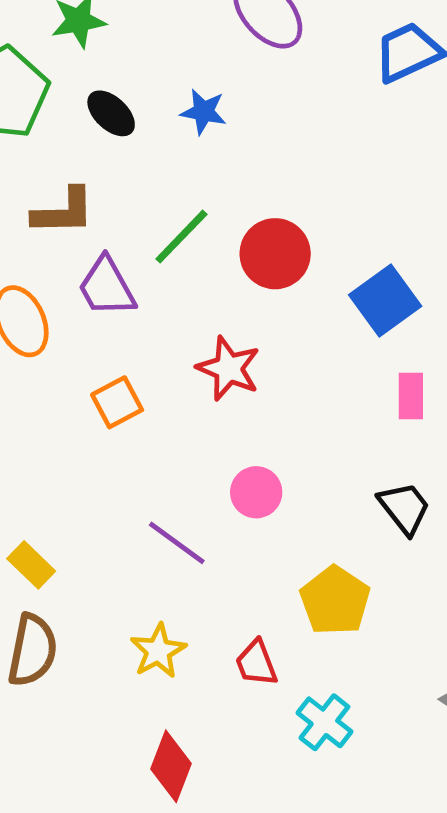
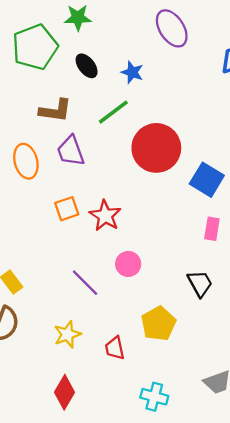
green line: (181, 237) -> (113, 112), moved
red circle: (275, 254) -> (156, 148), size x1.4
blue square: (385, 301) -> (207, 180), turned -32
red star: (229, 368) -> (105, 216), moved
cyan cross: (324, 722) -> (154, 397), moved, turned -32

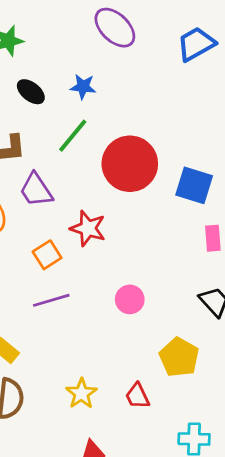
red star: (105, 216) -> (88, 228), moved
purple line: (85, 283) -> (51, 300), moved, turned -48

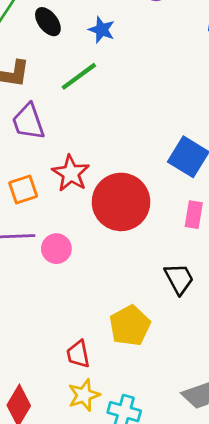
red circle: (130, 164) -> (121, 202), moved
pink circle: (130, 299) -> (56, 249), moved
yellow star: (81, 393) -> (84, 395), moved

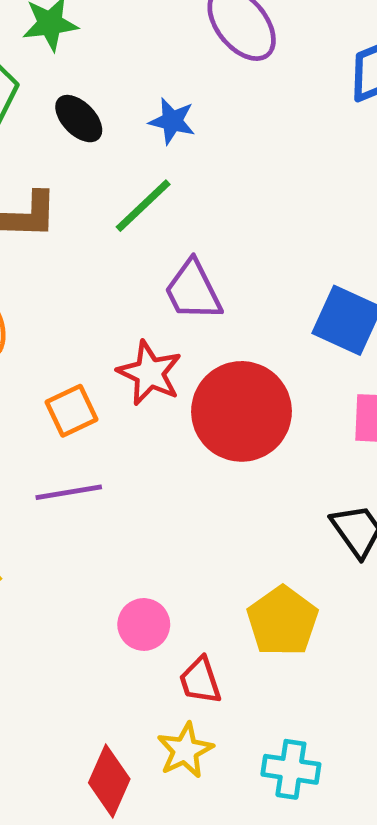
purple trapezoid: (28, 122) -> (193, 291), moved
pink circle: (56, 249) -> (144, 624), moved
yellow star: (84, 395) -> (185, 750), moved

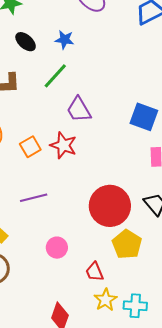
orange square: (72, 411) -> (30, 147), moved
red circle: (241, 411) -> (110, 206), moved
pink circle: (144, 624) -> (57, 248), moved
yellow star: (185, 750) -> (106, 300), moved

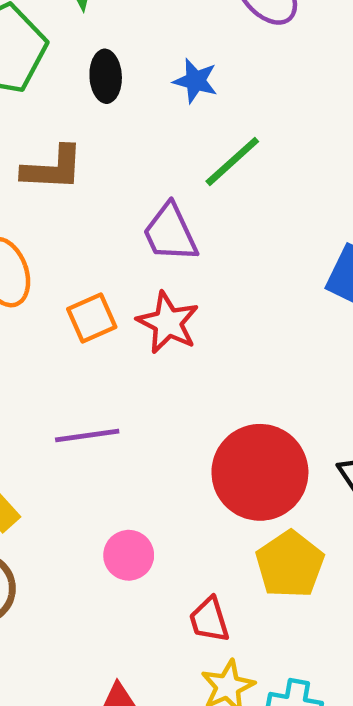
black ellipse: (26, 42) -> (106, 76), turned 40
green line: (55, 76) -> (232, 161), moved
purple trapezoid: (79, 110) -> (170, 233), moved

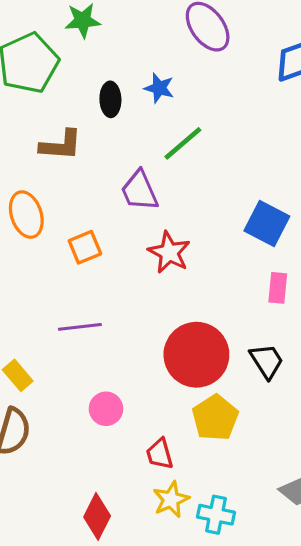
black ellipse: (106, 76) -> (110, 99), moved
red star: (168, 323) -> (169, 252), moved

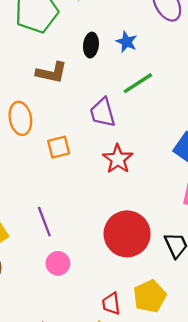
purple line: (80, 327) -> (44, 222), moved, turned 68
yellow pentagon: (215, 418) -> (150, 296), moved
red trapezoid: (160, 454) -> (111, 304), moved

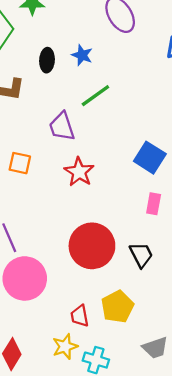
orange square: (59, 147) -> (20, 163), turned 30
pink circle: (58, 263) -> (25, 278), size x1.8

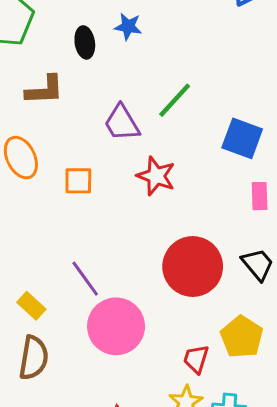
green line: (95, 96) -> (175, 100), moved
red trapezoid: (80, 316) -> (196, 359), turned 40

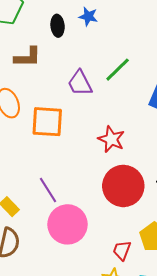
red star: (156, 176) -> (111, 139), moved
orange square: (78, 181) -> (47, 122), size x1.6

